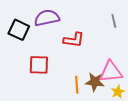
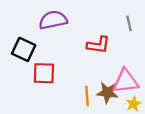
black square: (19, 30) -> (24, 49), moved
red L-shape: (74, 40) -> (98, 45), moved

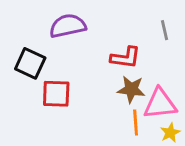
brown star: (107, 93) -> (131, 89), moved
orange line: (87, 96) -> (136, 123), moved

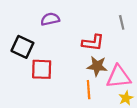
purple semicircle: (68, 26) -> (50, 19), size x0.7
orange line: (136, 123) -> (89, 90), moved

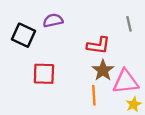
black square: (22, 47) -> (24, 35), moved
brown star: (97, 66) -> (103, 70), turned 30

